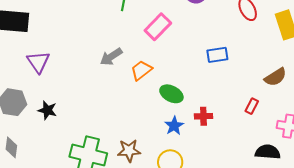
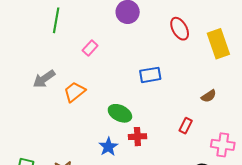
pink rectangle: (158, 27) -> (90, 48), size x0.6
brown semicircle: (275, 77) -> (209, 96), size x0.7
green ellipse: (171, 94) -> (120, 113), moved

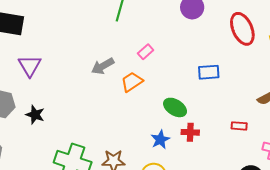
red ellipse: (180, 29) -> (242, 29), size x1.4
pink rectangle: (90, 48) -> (146, 52), moved
red rectangle: (186, 126) -> (239, 126), turned 63

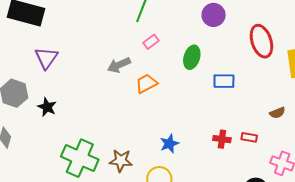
pink rectangle: (146, 52) -> (151, 42), moved
green ellipse: (175, 107) -> (192, 57), moved, turned 70
red cross: (190, 132) -> (222, 139), moved

